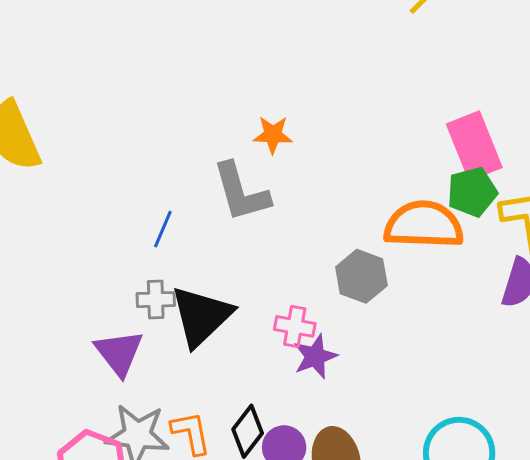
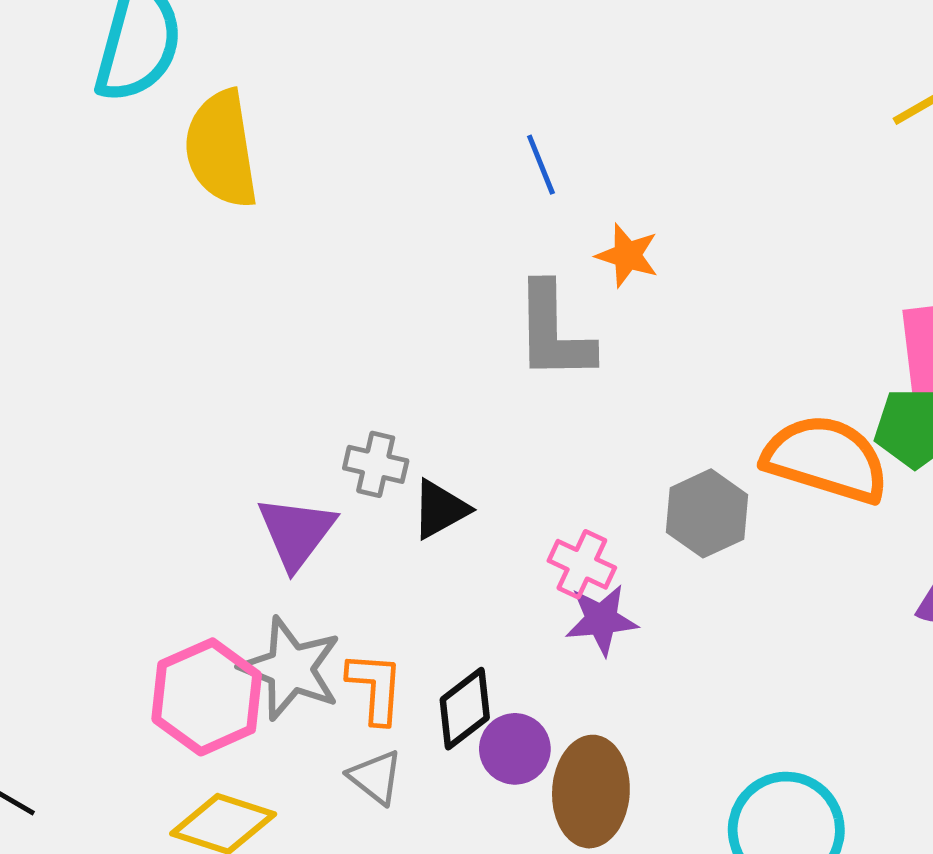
blue line: (163, 229) -> (541, 165), moved, turned -60
black triangle: (201, 316) -> (440, 509), size x0.6

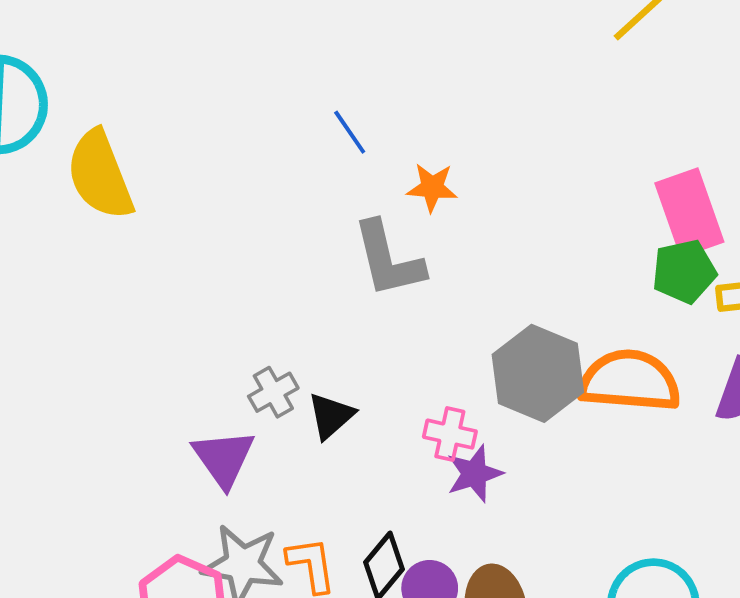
orange semicircle: (826, 459) -> (630, 381), moved
gray cross: (376, 464) -> (273, 392), turned -30
gray hexagon: (707, 513) -> (538, 373), size x1.4

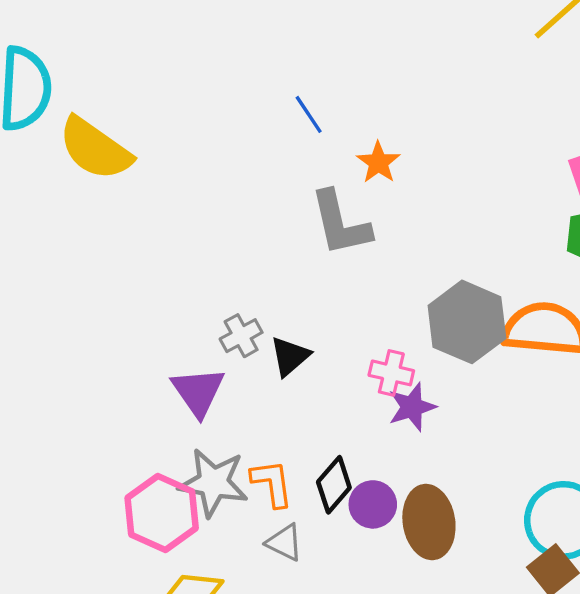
yellow semicircle: (100, 175) -> (95, 149), turned -34
orange star: (432, 188) -> (378, 162), turned 30

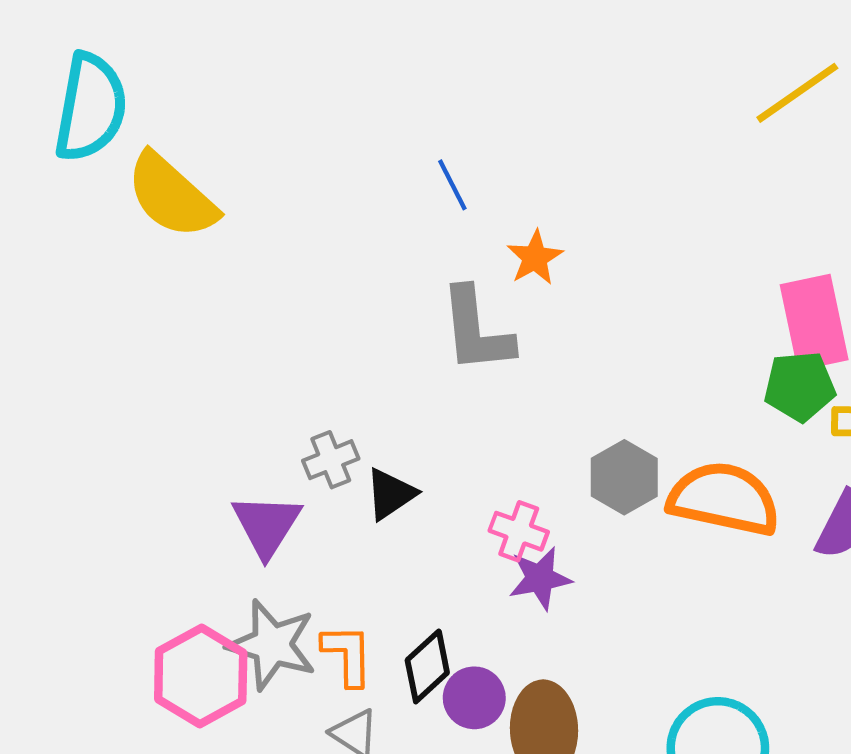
gray hexagon: (467, 322) -> (624, 477), size x0.7

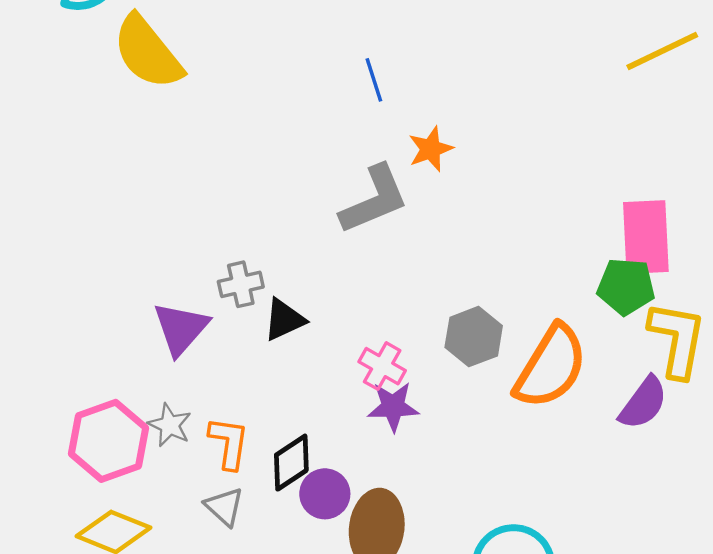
gray L-shape: (476, 330) -> (374, 200), turned -116
orange semicircle: (724, 499) -> (551, 367), turned 100
gray star: (272, 645) -> (170, 425), size x0.6

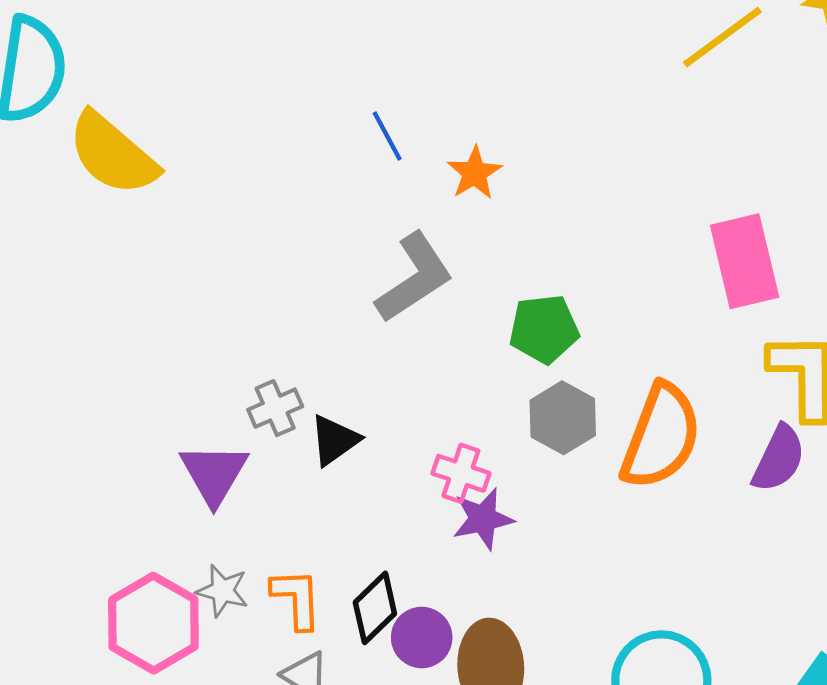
orange star: (431, 149) -> (475, 173), moved
green pentagon: (626, 286) -> (544, 329), moved

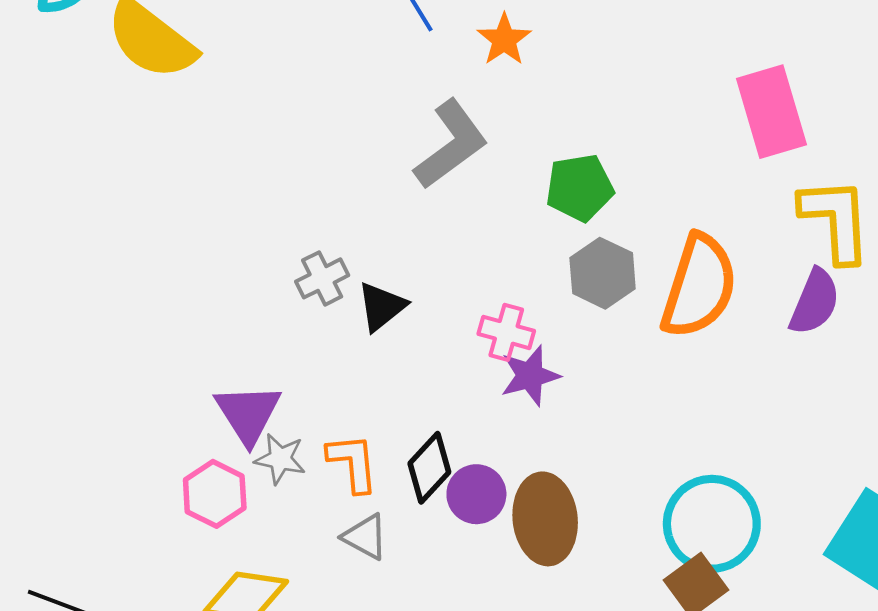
purple triangle: (214, 474) -> (248, 414), moved
pink hexagon: (153, 623) -> (215, 494), size x0.7

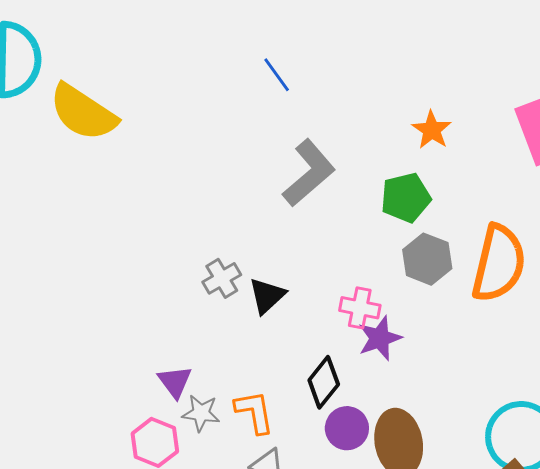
orange star: (504, 40) -> (432, 130), moved
purple triangle: (248, 414) -> (175, 382), size x0.7
black diamond: (429, 468) -> (324, 382), moved

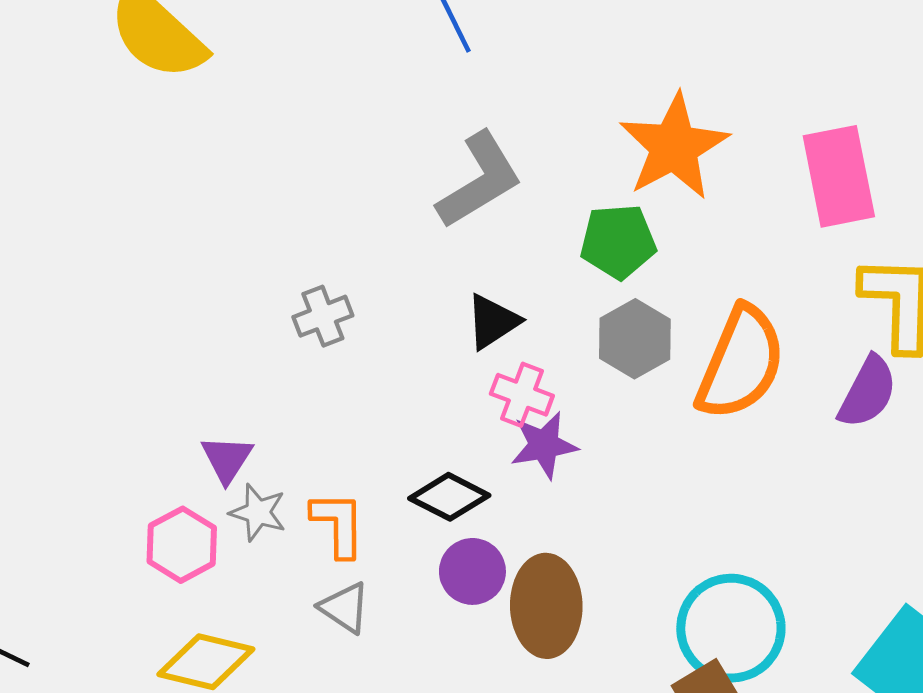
orange star: (432, 130) -> (674, 147), size x1.8
black triangle: (267, 296) -> (493, 322), moved
black diamond: (324, 382) -> (449, 497), turned 69

